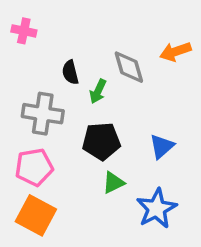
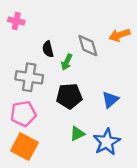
green triangle: (113, 183) -> (77, 134), moved

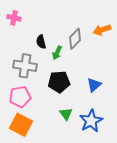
gray diamond: (88, 46) -> (75, 39), turned 60
green triangle: (77, 134) -> (66, 114), turned -40

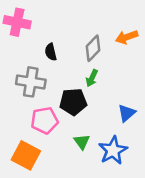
pink cross: (14, 18) -> (17, 22), size x1.5
green arrow: (57, 53) -> (92, 78), moved
blue triangle: (94, 85) -> (127, 113), moved
pink pentagon: (20, 97) -> (44, 120), moved

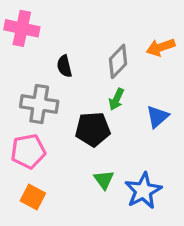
blue triangle: (127, 113) -> (157, 117), moved
pink pentagon: (44, 120) -> (28, 151), moved
orange square: (26, 155) -> (33, 197), size x0.7

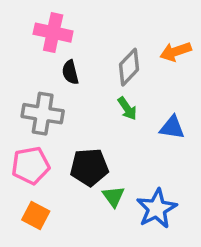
pink cross: (22, 28) -> (53, 33), moved
green arrow: (116, 99) -> (127, 108), turned -60
blue triangle: (157, 117) -> (172, 127), turned 50
black pentagon: (93, 129) -> (89, 167), moved

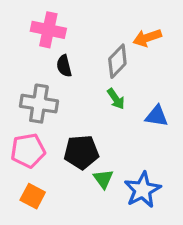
orange arrow: (176, 52) -> (147, 38), moved

